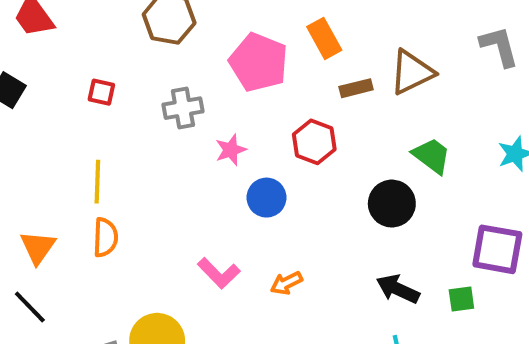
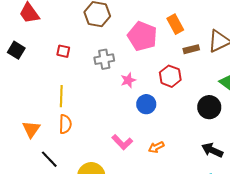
black line: (30, 307) -> (49, 159), moved

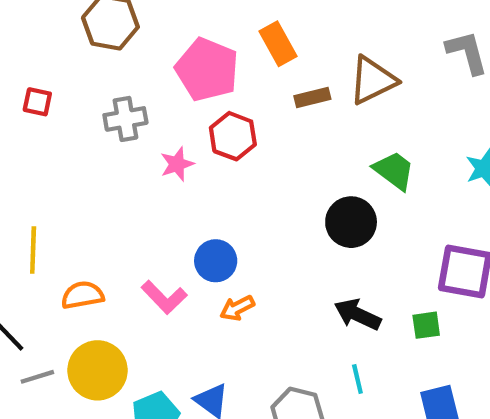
red hexagon: (170, 76) -> (233, 136), moved
yellow line: (61, 96) -> (33, 250), moved
blue circle: (146, 104) -> (216, 261), moved
orange semicircle: (65, 124) -> (82, 295), moved, turned -102

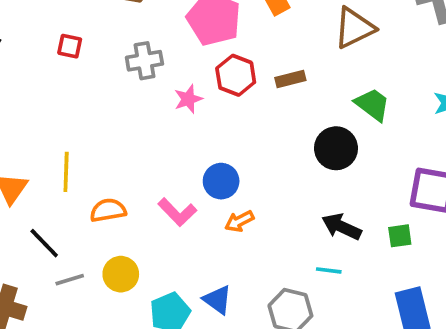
brown rectangle: (312, 97) -> (290, 79), moved
yellow circle: (98, 370) -> (121, 274), size x0.7
cyan line: (357, 379) -> (329, 270), moved, turned -70

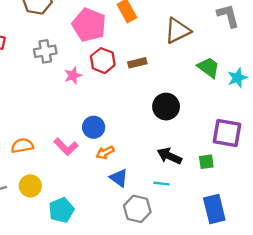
green trapezoid: (372, 104) -> (209, 67), moved
blue triangle: (217, 300) -> (119, 178), moved

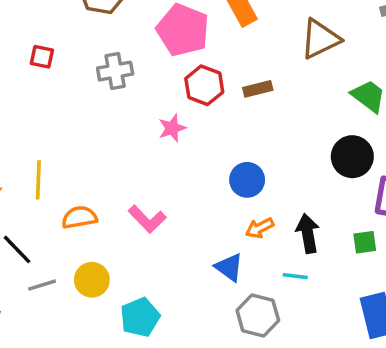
pink star: (73, 75) -> (172, 128), moved
black circle: (166, 107) -> (352, 157), moved
blue circle: (94, 127) -> (247, 180), moved
orange arrow: (105, 153) -> (260, 228), moved
black arrow: (169, 156) -> (308, 233), turned 55

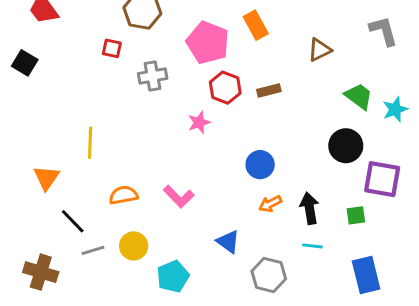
brown triangle: (320, 39) -> (320, 50), size x0.7
red square: (42, 57) -> (112, 48), moved
yellow line: (38, 180) -> (90, 143), moved
blue triangle: (229, 267) -> (228, 242), moved
cyan line: (295, 276) -> (312, 246), moved

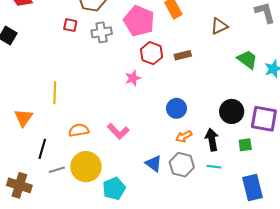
gray cross: (153, 76) -> (102, 32), moved
black circle: (346, 146) -> (232, 111), moved
black line: (73, 221) -> (42, 149), turned 60
yellow circle: (134, 246) -> (86, 167), size x1.5
gray hexagon: (269, 275) -> (182, 165), moved

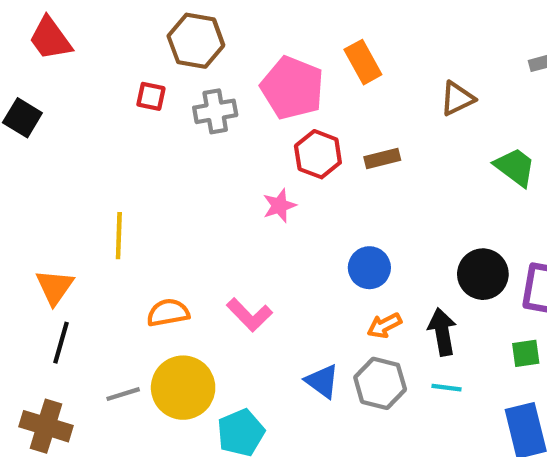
green square: (245, 145) -> (526, 353), moved
black line: (42, 149) -> (61, 343), moved

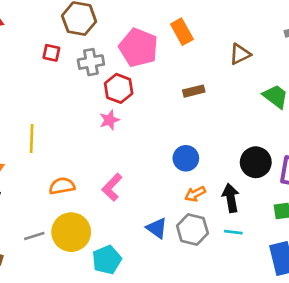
red hexagon: (318, 154) -> (119, 88), moved
pink star: (279, 206) -> (109, 120), moved
pink L-shape: (249, 315) -> (112, 187), turned 88

